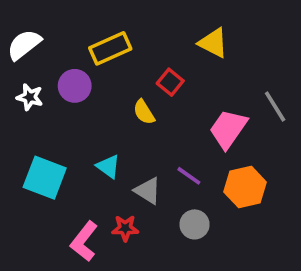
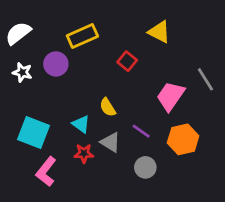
yellow semicircle: (144, 112) -> (108, 107), moved
red star: (125, 228) -> (84, 153), moved
pink L-shape: (84, 241) -> (46, 172), moved

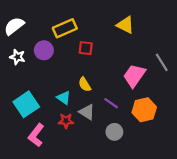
red square: (127, 61) -> (86, 48), moved, turned -32
cyan square: (34, 132) -> (26, 104), turned 35

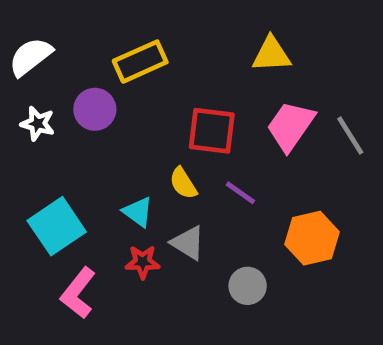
yellow triangle: (125, 25) -> (271, 54), turned -30
red square: (86, 48) -> (212, 131), moved, size x1.5
pink trapezoid: (134, 76) -> (291, 126), moved
purple line: (111, 103) -> (240, 193), moved

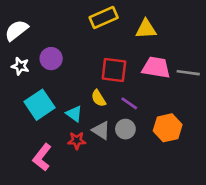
yellow rectangle: (140, 62) -> (104, 18), moved
pink trapezoid: (291, 126) -> (156, 68), turned 64
gray line: (350, 136) -> (188, 73), turned -50
cyan square: (57, 226) -> (40, 105), moved
gray circle: (248, 286) -> (125, 129), moved

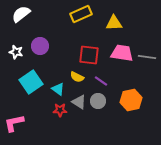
white semicircle: (16, 30) -> (21, 14), moved
yellow semicircle: (99, 98) -> (77, 77), turned -32
pink L-shape: (42, 157) -> (14, 123), moved, turned 40

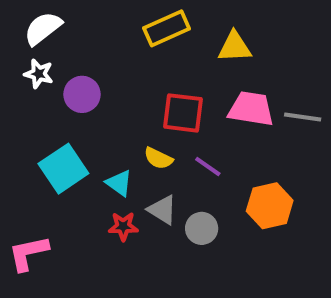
white star: (16, 52) -> (39, 74), moved
gray circle: (98, 101) -> (202, 228), moved

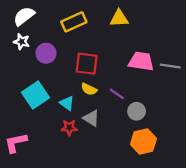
yellow rectangle: (167, 28) -> (74, 22), moved
yellow triangle: (235, 47) -> (119, 18), moved
red square: (183, 113) -> (87, 64), moved
orange hexagon: (270, 206) -> (143, 141), moved
gray circle: (202, 228) -> (137, 111), moved

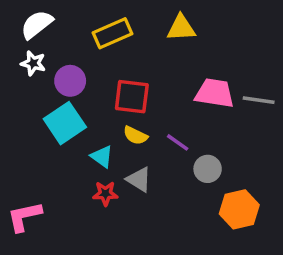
cyan square: (36, 95) -> (65, 123), moved
orange hexagon: (143, 141) -> (239, 209), moved

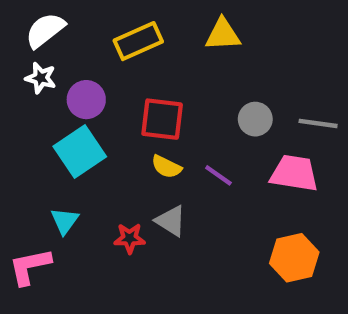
pink trapezoid: (215, 93) -> (294, 173), moved
cyan triangle: (102, 157) -> (65, 221), moved, turned 30
gray circle: (208, 169) -> (255, 119), moved

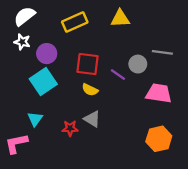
gray line: (318, 123) -> (162, 52), moved
purple line: (218, 175) -> (118, 75), moved

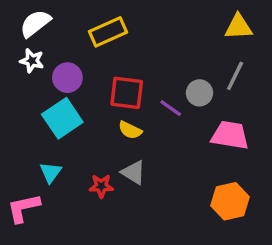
yellow triangle: (120, 18) -> (238, 27), moved
gray line: (162, 52) -> (235, 76), turned -72

